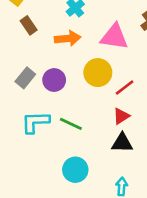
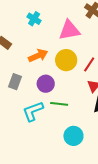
orange arrow: (68, 38) -> (38, 56), moved
purple circle: (54, 80) -> (46, 84), moved

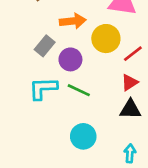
gray rectangle: (15, 82) -> (45, 46), moved

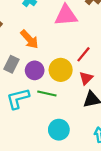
orange arrow: (73, 21) -> (29, 39), turned 66
yellow circle: (106, 39) -> (61, 70), moved

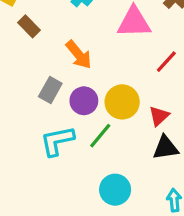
red line: (84, 54) -> (166, 62), moved
green line: (47, 94) -> (100, 136), turned -66

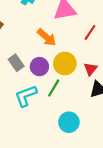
orange arrow: (79, 55) -> (47, 37), moved
gray rectangle: (50, 90) -> (16, 63), turned -56

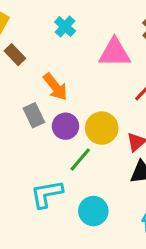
orange arrow: (47, 37) -> (55, 87), moved
cyan L-shape: (26, 96) -> (47, 194), moved

